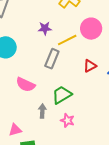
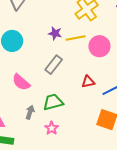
yellow line: (67, 40) -> (76, 38), moved

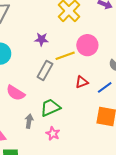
yellow line: (76, 38) -> (65, 56), moved

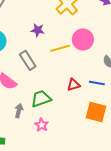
gray rectangle: (45, 70) -> (28, 60), moved, turned -66
red triangle: (82, 82) -> (74, 85), moved
blue line: (105, 87) -> (97, 83), turned 42

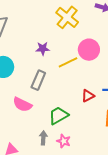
gray rectangle: (28, 60) -> (38, 80), turned 66
gray arrow: (19, 111) -> (43, 138), moved

